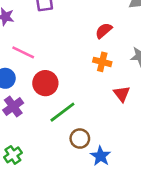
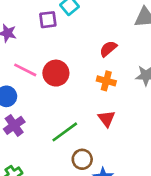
red circle: (45, 83) -> (56, 73), moved
red triangle: (122, 94) -> (107, 119), moved

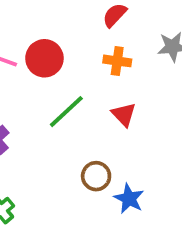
green line: (65, 132) -> (66, 112), moved

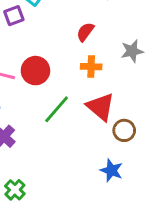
red triangle: (124, 114) -> (101, 107), size x1.5
brown circle: (96, 176) -> (124, 130), moved

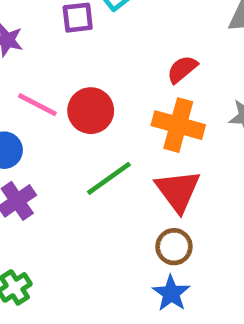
orange cross: (91, 67) -> (178, 125), size x1.5
brown circle: (124, 130) -> (174, 247), moved

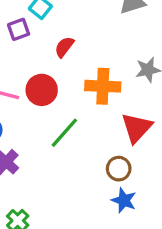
red semicircle: (182, 69) -> (64, 47), moved
red triangle: (178, 191) -> (137, 128), moved, turned 32

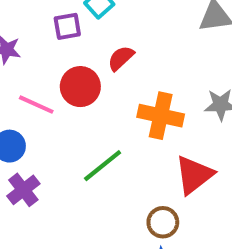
red circle: (42, 90) -> (80, 87), moved

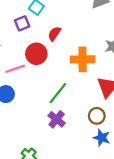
pink line: (36, 105) -> (15, 69), turned -30
purple cross: (23, 190) -> (57, 119), moved

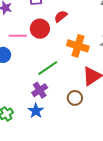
blue star: (102, 138) -> (36, 111), moved

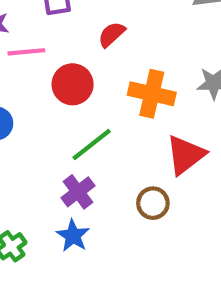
red circle: (40, 29) -> (73, 84), moved
pink line: (18, 36) -> (26, 52), moved

